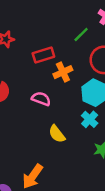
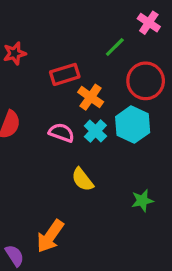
orange cross: (63, 72) -> (91, 97), turned -30
cyan cross: (90, 119) -> (95, 131), moved

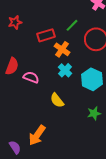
green line: (115, 47) -> (72, 25), moved
cyan hexagon: (133, 125) -> (92, 79), moved
pink semicircle: (61, 133) -> (31, 77), moved

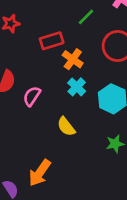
green line: (72, 25) -> (86, 17), moved
pink semicircle: (31, 77) -> (32, 96), turned -77

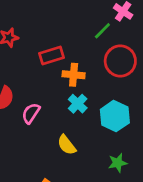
green line: (86, 17) -> (102, 31), moved
orange cross: (73, 59) -> (74, 75), turned -30

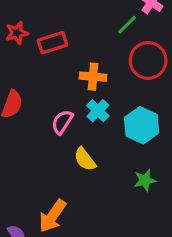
red rectangle: (52, 55) -> (53, 43), moved
pink semicircle: (31, 113) -> (62, 122), moved

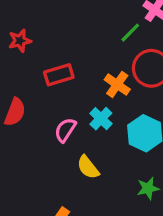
red rectangle: (53, 43) -> (59, 75), moved
orange cross: (93, 77) -> (117, 85), moved, turned 30

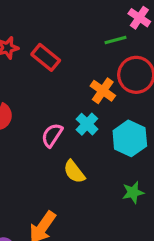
green line: (130, 33) -> (116, 40), turned 30
red rectangle: (59, 75) -> (46, 57), moved, turned 56

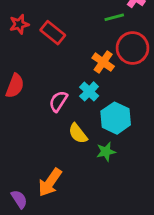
cyan hexagon: (130, 138) -> (116, 118), moved
green star: (133, 192) -> (106, 152), moved

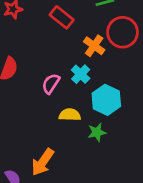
red rectangle: (53, 33) -> (62, 17), moved
yellow semicircle: (78, 133) -> (70, 115), turned 130

